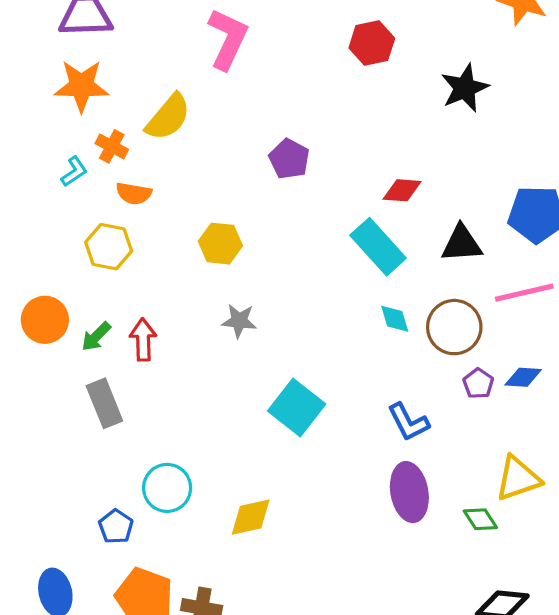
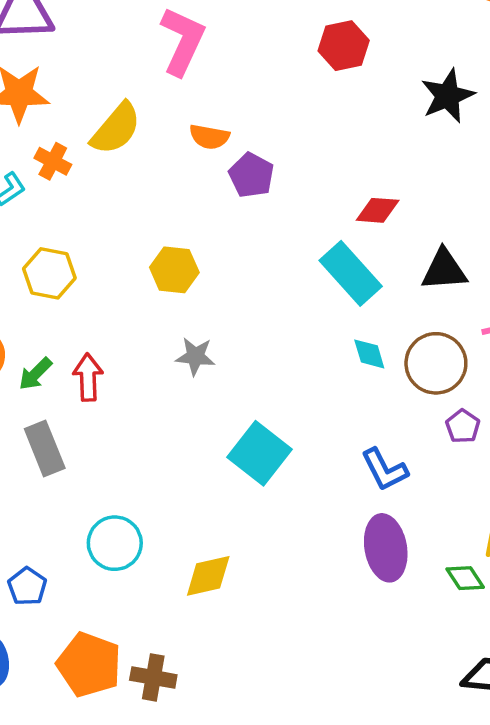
orange semicircle: (134, 193) -> (209, 137), moved
blue pentagon: (116, 527) -> (27, 586), moved

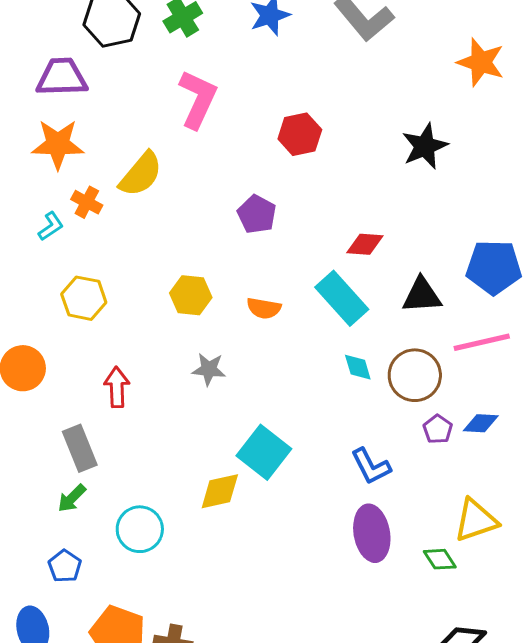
red hexagon: (344, 46) -> (300, 134), moved
orange semicircle: (209, 137) -> (264, 308), moved
green arrow: (35, 374) -> (72, 498), moved
yellow diamond: (208, 576) -> (220, 491), moved

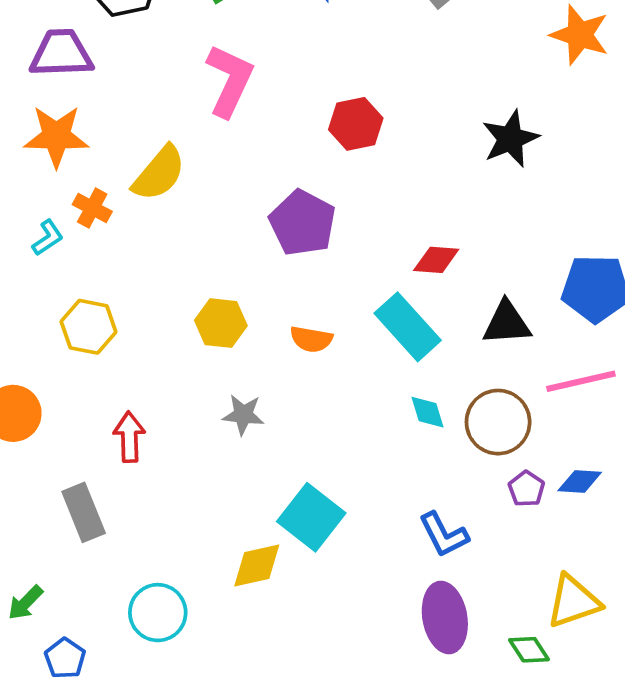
purple pentagon: (257, 214) -> (303, 223), size x1.4
green arrow: (72, 498) -> (25, 603), moved

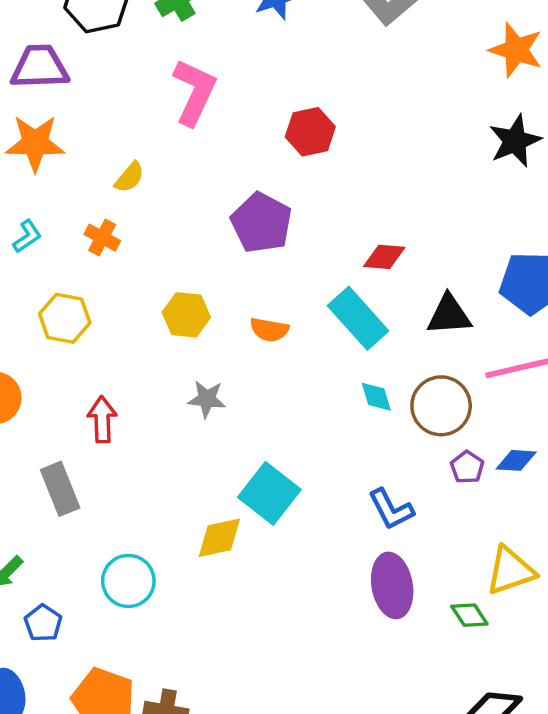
black star: (510, 139) -> (515, 141), moved
yellow semicircle: (159, 173) -> (129, 177), size x0.6
orange cross: (92, 208) -> (102, 238), moved

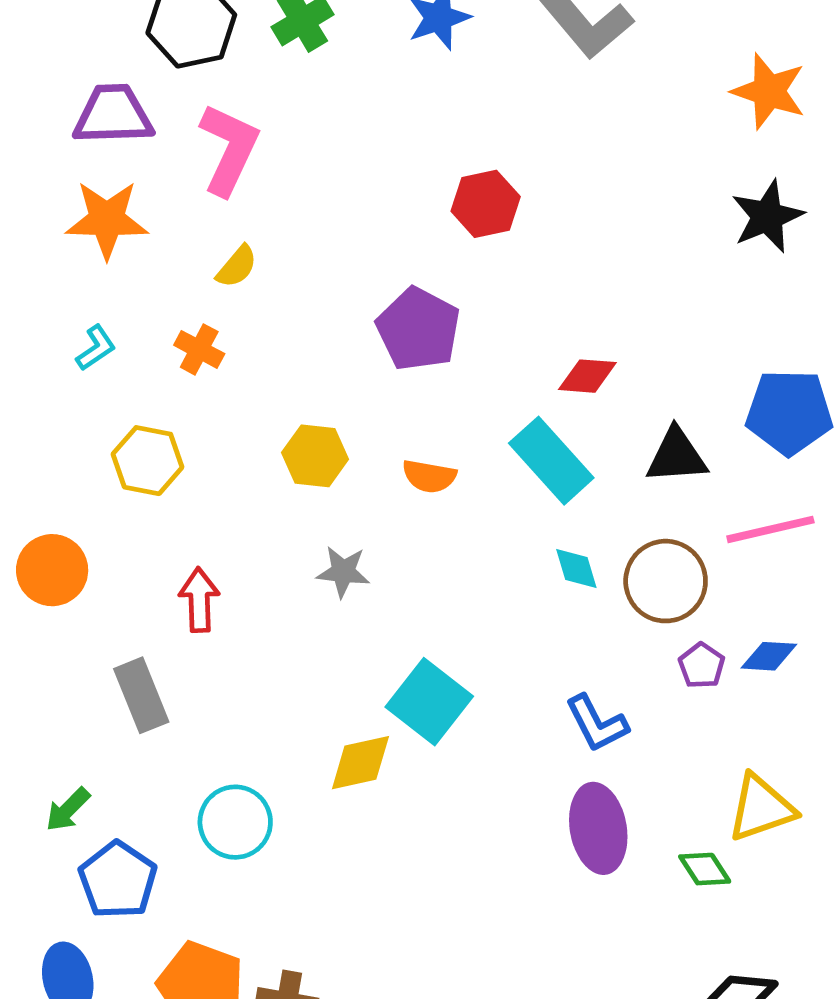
pink L-shape: (194, 92) -> (229, 149), moved
blue pentagon: (43, 623) -> (118, 880), size x1.5

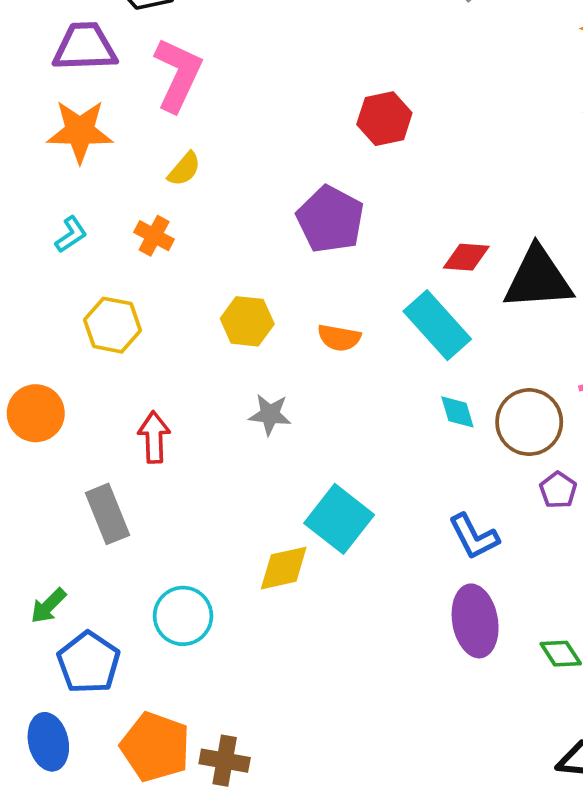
black triangle: (677, 456) -> (538, 279), moved, size x1.4

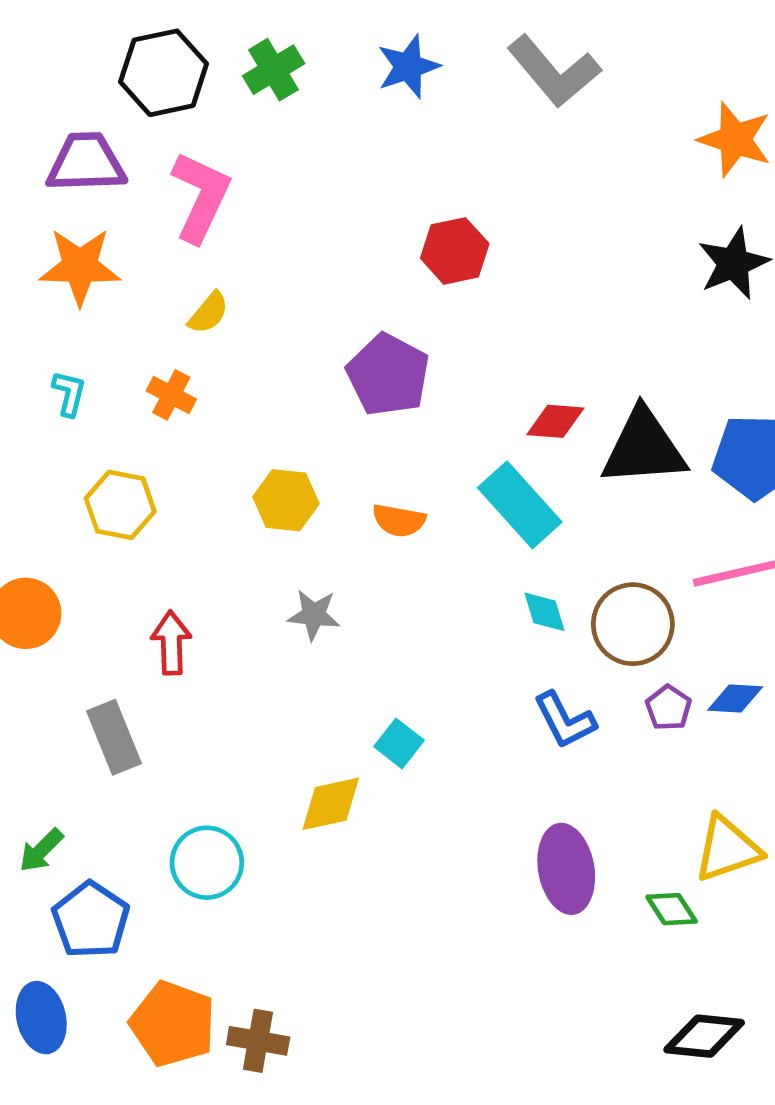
cyan L-shape: (71, 234) -> (69, 393), turned -42
cyan square: (339, 519) -> (399, 743), size x0.6
blue L-shape: (474, 537) -> (565, 720), moved

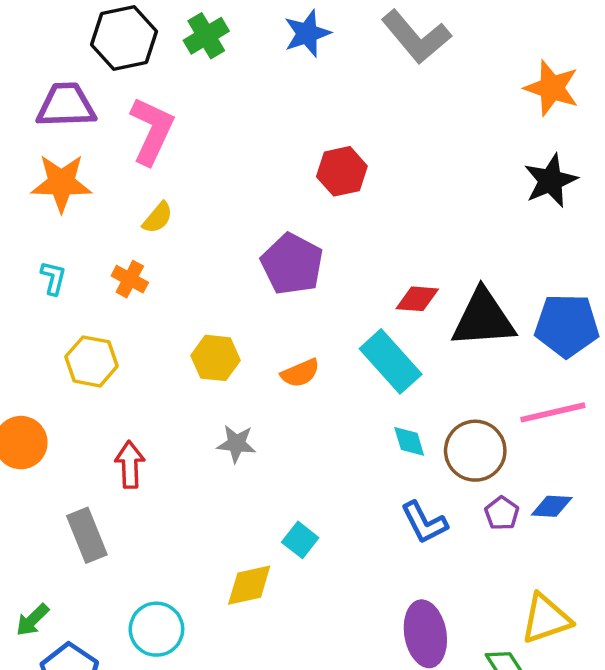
orange semicircle: (399, 520) -> (300, 373), turned -33

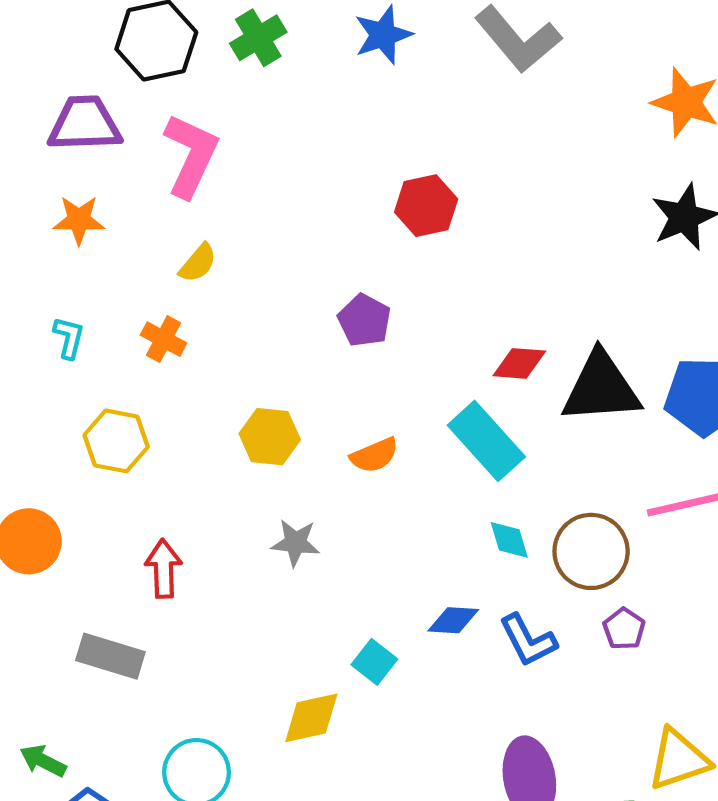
orange star: (61, 183) -> (79, 220), size x0.7
purple pentagon: (292, 264) -> (364, 320), size x0.7
blue diamond: (552, 506) -> (453, 620), moved
gray rectangle: (87, 535) -> (110, 656), turned -51
green arrow: (32, 620) -> (43, 761), turned 72

